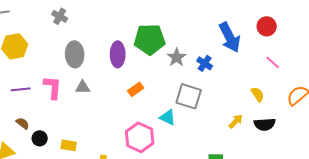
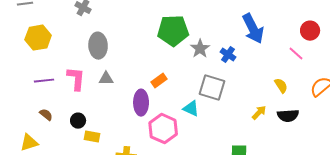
red circle: (267, 26) -> (310, 31), moved
purple ellipse: (118, 54) -> (141, 103), moved
black circle: (40, 138) -> (78, 121), moved

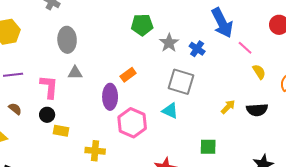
green pentagon: (173, 31) -> (142, 25), size x0.7
pink line: (296, 54) -> (245, 48), moved
pink L-shape: (76, 79) -> (49, 87), moved
yellow semicircle: (281, 86) -> (259, 72), moved
cyan triangle: (191, 109) -> (170, 111), moved

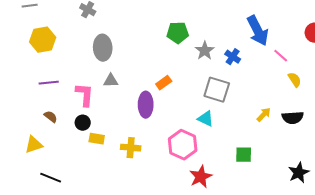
pink hexagon: (132, 123) -> (183, 145), moved
yellow cross: (95, 151) -> (131, 148), moved

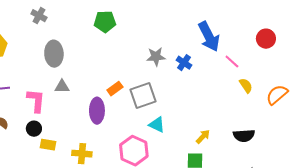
green pentagon: (178, 33) -> (105, 22), moved
gray star: (205, 51) -> (156, 57), turned 30
gray square: (217, 90) -> (143, 96), moved, turned -36
yellow arrow: (264, 115) -> (203, 137), moved
black semicircle: (293, 118) -> (244, 136), moved

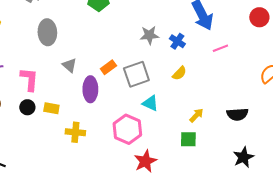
pink line: (232, 62) -> (220, 48), moved, turned -63
yellow semicircle: (246, 86) -> (179, 73), moved, turned 77
gray triangle: (62, 87) -> (69, 65), moved, turned 42
yellow rectangle: (48, 145) -> (51, 108), moved

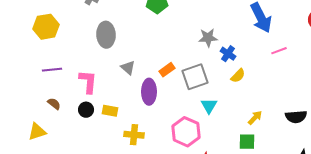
blue cross: (177, 41) -> (228, 54), moved
cyan triangle: (150, 103) -> (209, 106), turned 36

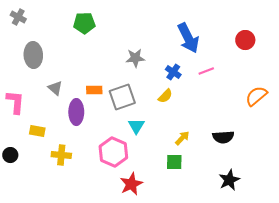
blue cross: (228, 54) -> (173, 72), moved
orange rectangle: (167, 70) -> (94, 90), turned 35
black circle: (86, 110) -> (10, 155), moved

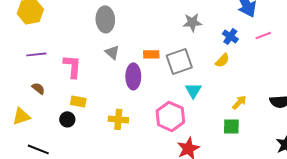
gray ellipse: (33, 55) -> (105, 19), moved
yellow rectangle: (37, 131) -> (78, 101), moved

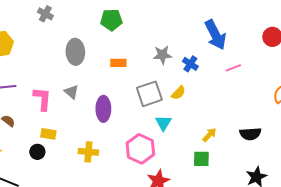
blue cross: (230, 36) -> (190, 64), moved
gray triangle: (112, 52) -> (71, 92), moved
orange rectangle: (151, 54) -> (118, 63), moved
yellow semicircle: (222, 60) -> (178, 93), moved

